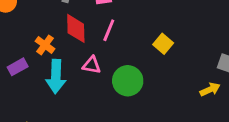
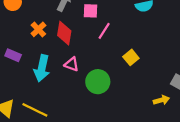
pink line: (109, 30) -> (104, 31), moved
orange cross: (45, 45) -> (38, 29), moved
purple rectangle: (18, 67) -> (13, 55), turned 42

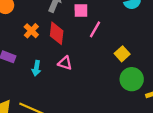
cyan arrow: (42, 68) -> (36, 68), size x0.6
green circle: (98, 82) -> (132, 79), moved

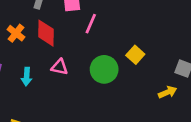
yellow square: (122, 54) -> (135, 55), moved
green circle: (132, 79) -> (104, 69), moved

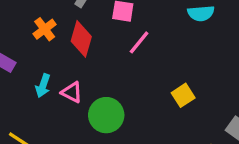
pink triangle: (60, 67) -> (72, 92), moved
green circle: (104, 69) -> (106, 115), moved

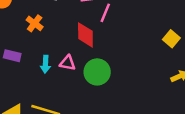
red diamond: (81, 39) -> (85, 35), moved
yellow square: (183, 95) -> (171, 39), moved

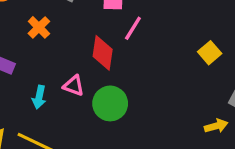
yellow square: (171, 39) -> (210, 53), moved
cyan arrow: (45, 64) -> (39, 97), moved

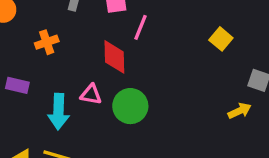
orange cross: (39, 27) -> (47, 42), turned 35
cyan arrow: (39, 97) -> (59, 112), size x1.5

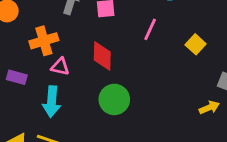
pink line: (140, 27) -> (150, 29), moved
orange cross: (47, 42) -> (44, 41), size x1.4
pink triangle: (91, 94) -> (60, 67), moved

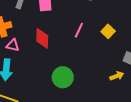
pink line: (150, 29) -> (79, 30), moved
green circle: (114, 99) -> (63, 77), moved

